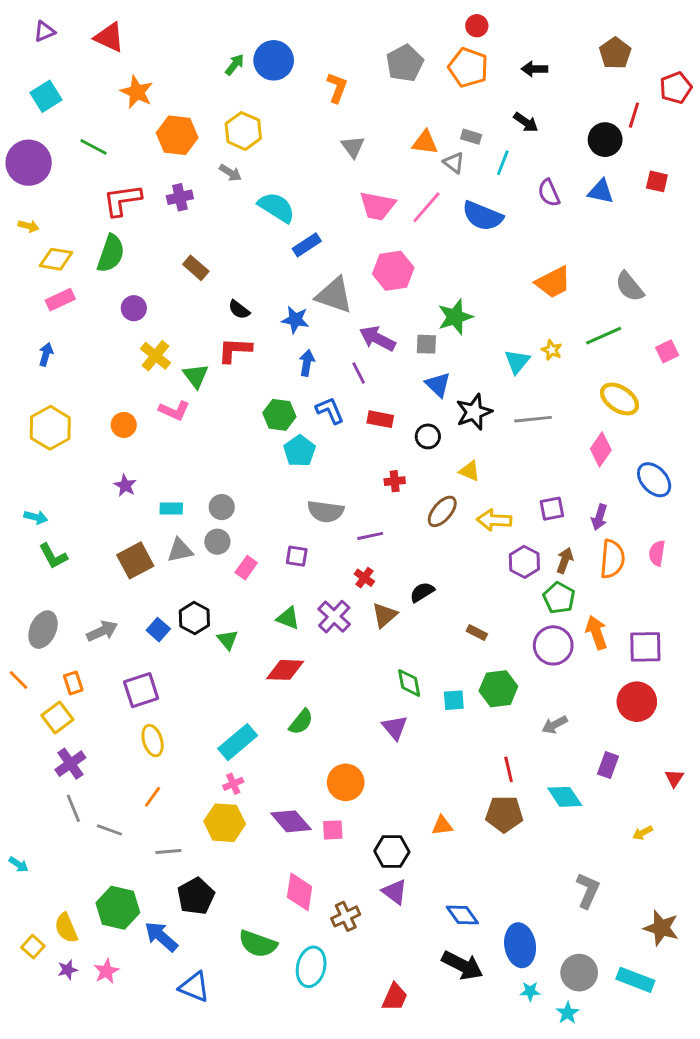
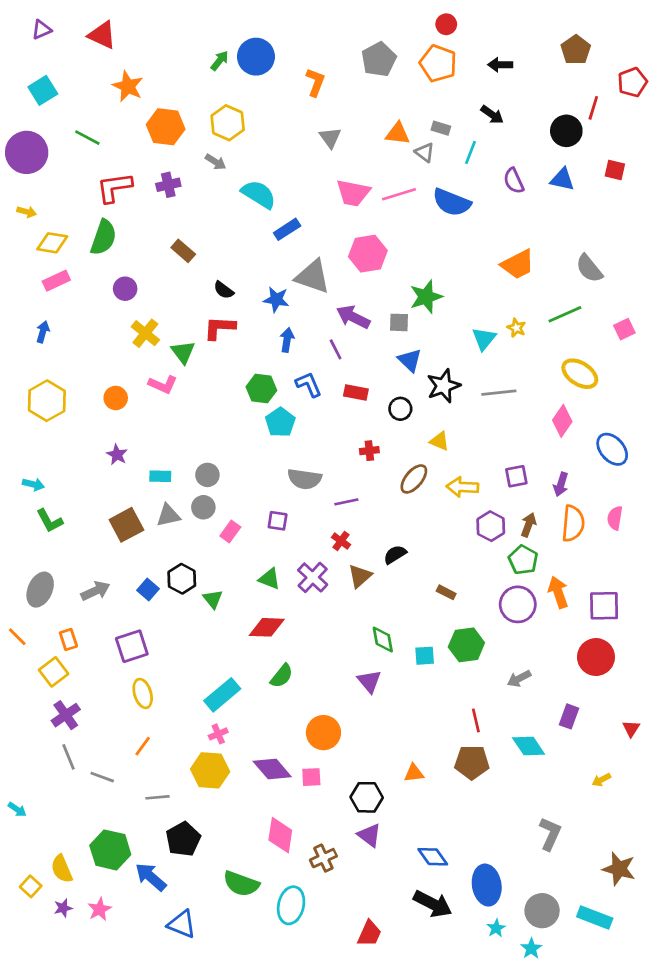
pink line: (426, 207) -> (399, 194), turned 32
cyan star: (530, 991) -> (496, 928), turned -30

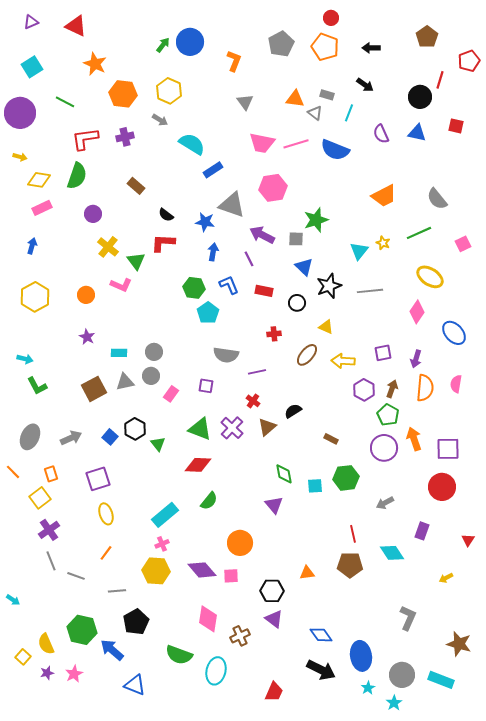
green triangle: (269, 579) -> (200, 429), size x1.4

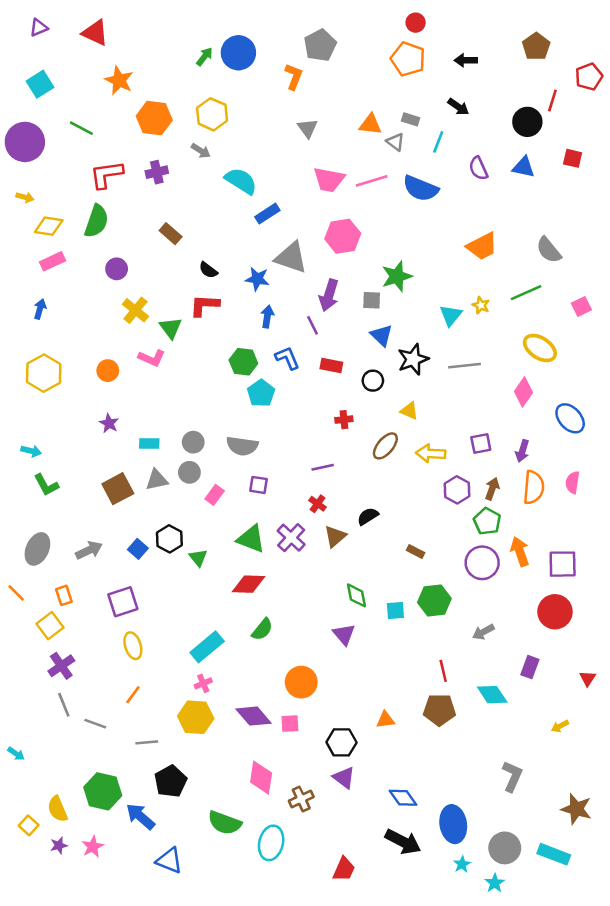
gray pentagon: (281, 44) -> (320, 45), moved
purple arrow: (262, 235) -> (329, 295), turned -100
gray semicircle: (226, 355) -> (242, 446), moved

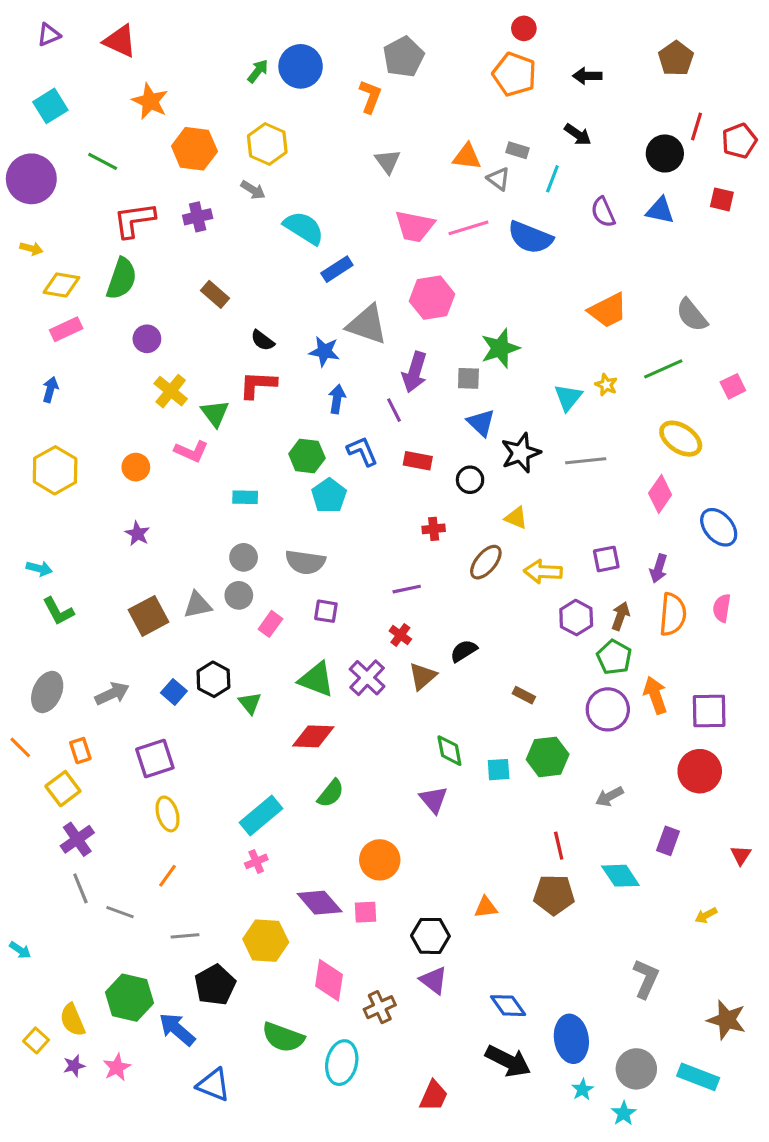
red pentagon: (589, 77) -> (739, 141), moved
cyan rectangle: (149, 443) -> (245, 497), moved
yellow hexagon: (196, 717) -> (266, 941), moved

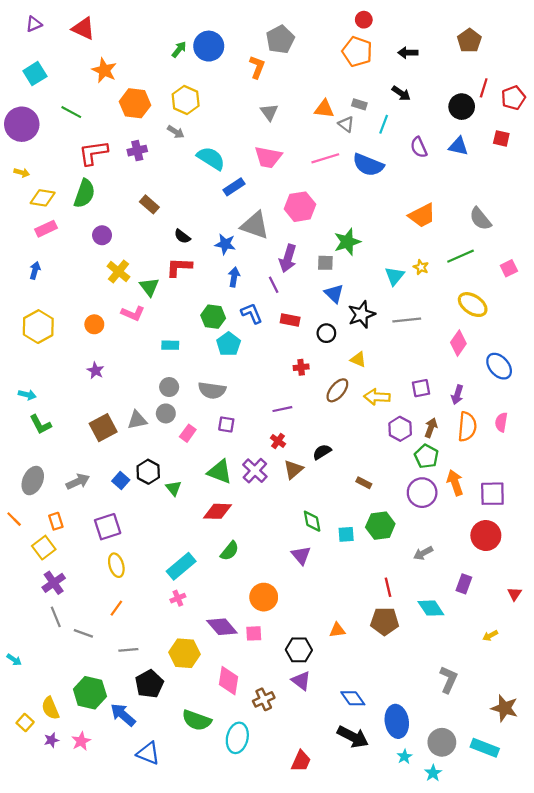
pink trapezoid: (415, 226) -> (268, 157), moved

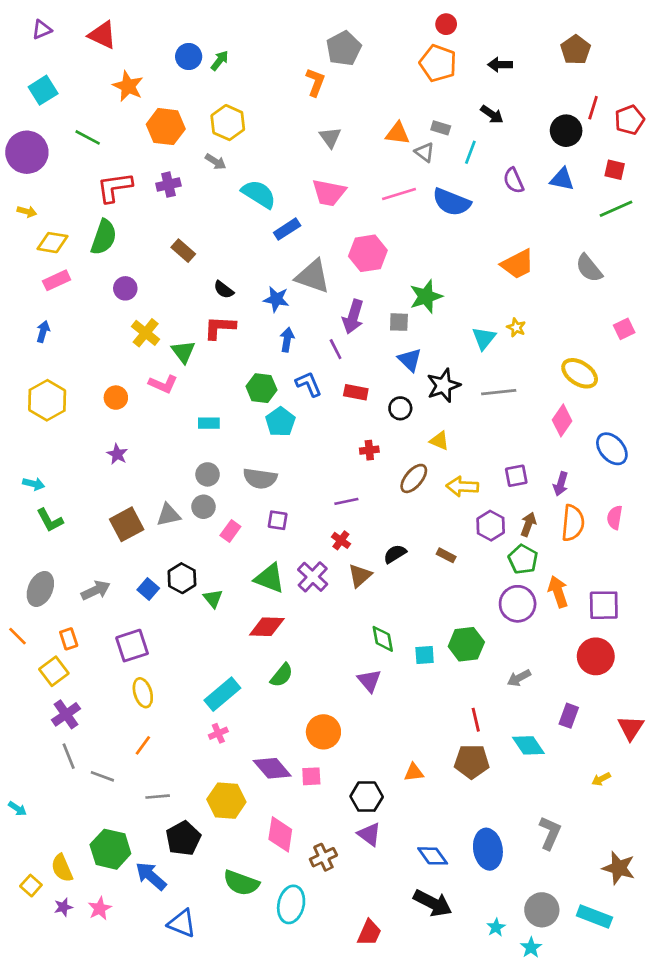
blue circle: (209, 46) -> (189, 57), moved, size x0.7
green line: (461, 256) -> (616, 209), moved
brown rectangle: (364, 483) -> (446, 555), moved
red triangle: (514, 594) -> (631, 728), size x1.5
blue ellipse: (397, 721) -> (488, 849), moved

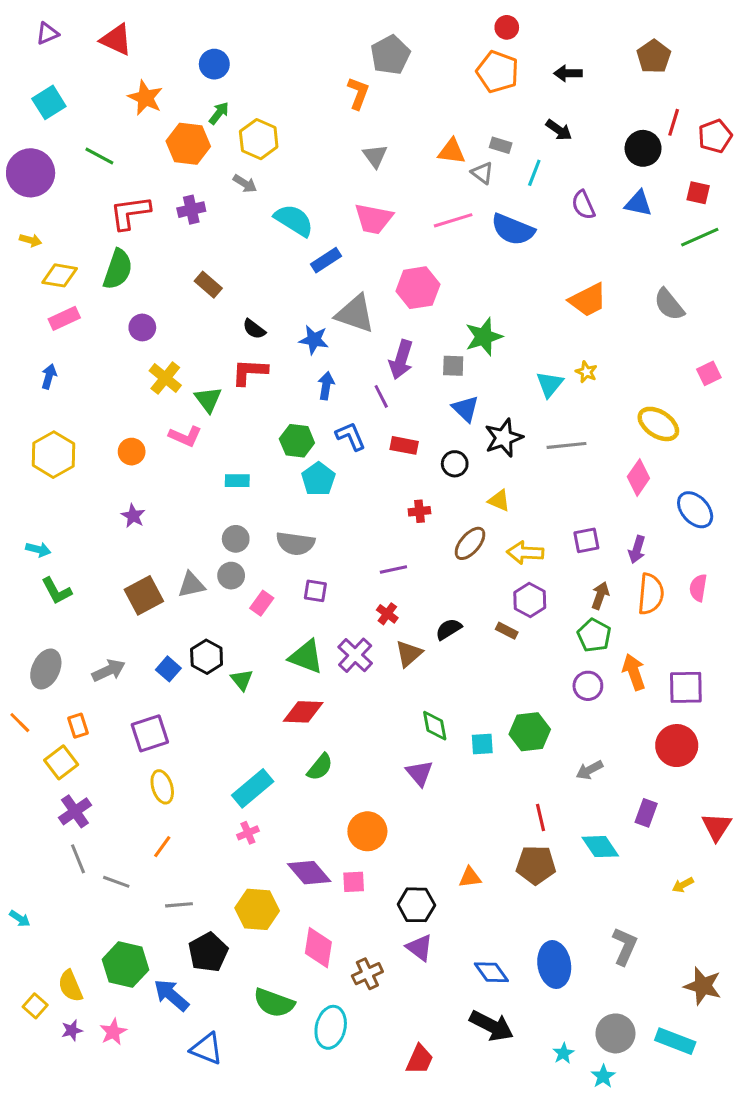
green arrow: (220, 61) -> (219, 113), moved
purple hexagon: (491, 526) -> (530, 600), moved
purple circle: (518, 604) -> (588, 686), size x0.7

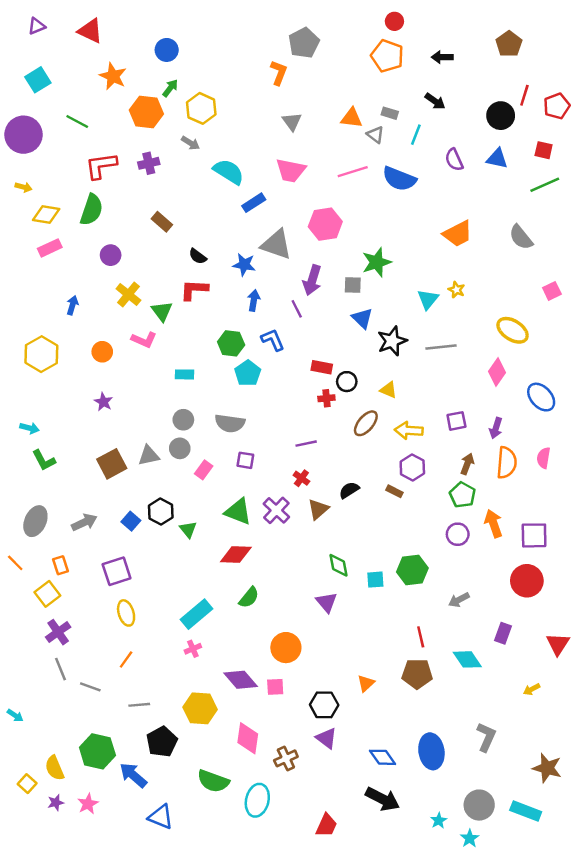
blue arrow: (49, 376) -> (72, 305), moved
red rectangle: (404, 445) -> (322, 367), moved
black circle: (455, 464) -> (347, 382), moved
orange triangle: (470, 877) -> (366, 683), turned -36

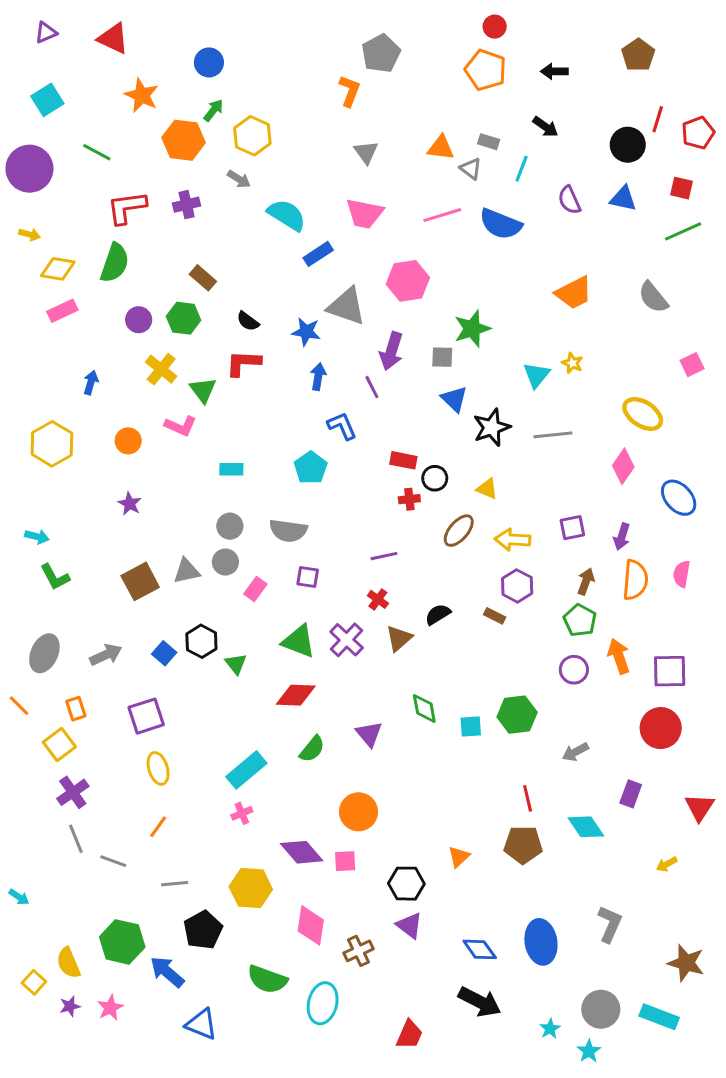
green hexagon: (231, 343) -> (184, 318), moved
purple triangle: (326, 602) -> (369, 734), moved

